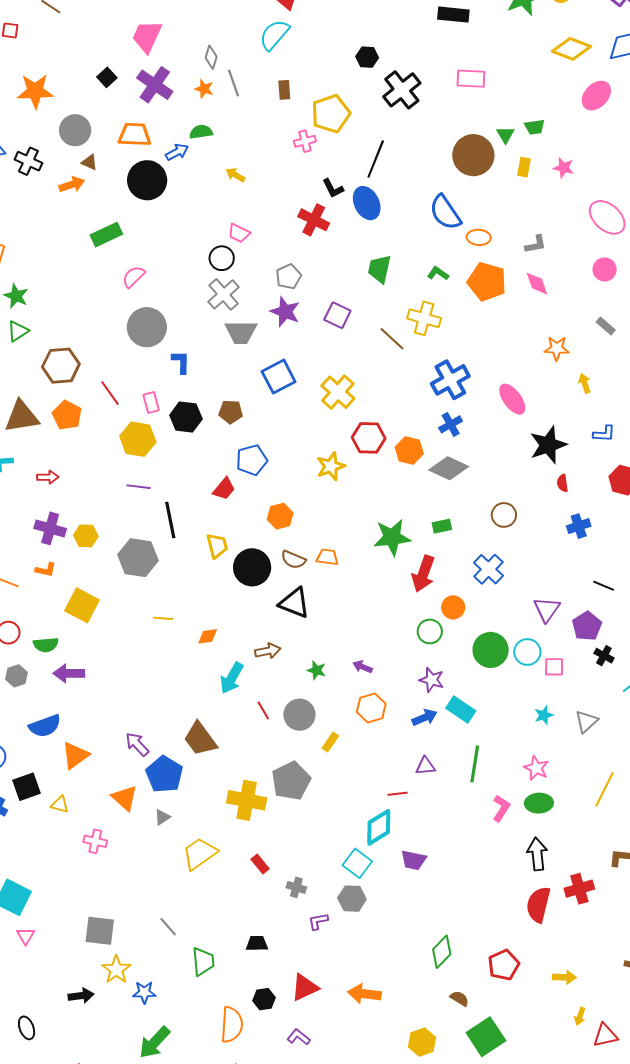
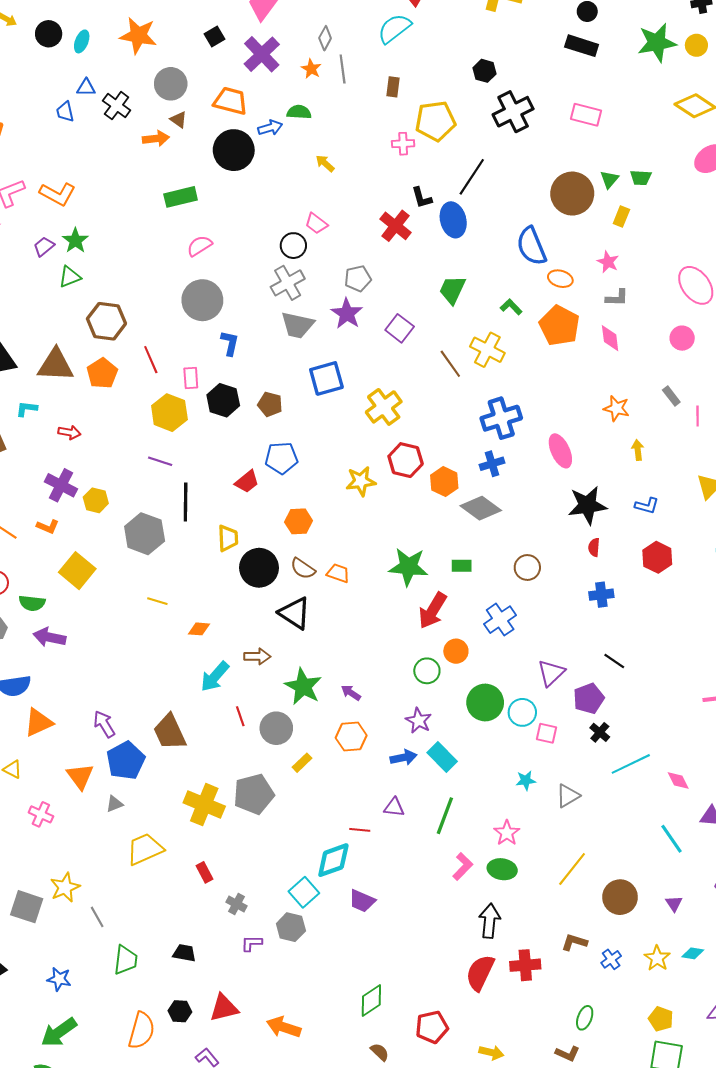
pink star: (564, 168) -> (608, 262), moved
green star: (317, 670) -> (303, 687), size x1.8
yellow star: (116, 970) -> (65, 887), moved

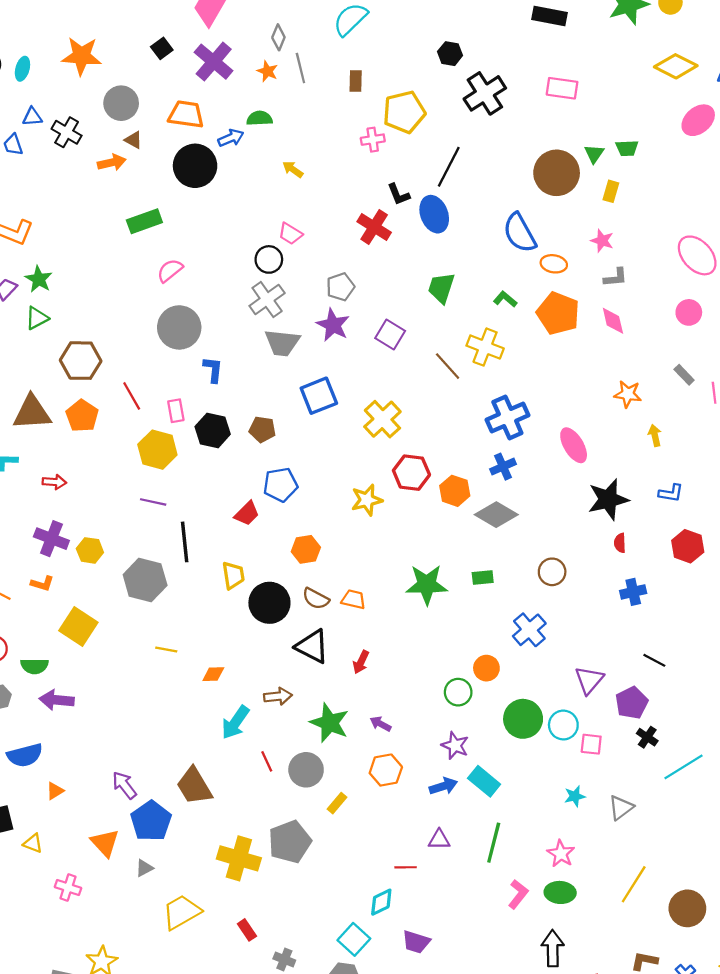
red arrow: (433, 611) -> (361, 662), moved, size x0.6
orange triangle: (39, 722) -> (55, 791), size x0.6
cyan diamond: (333, 860) -> (381, 902), size x0.7

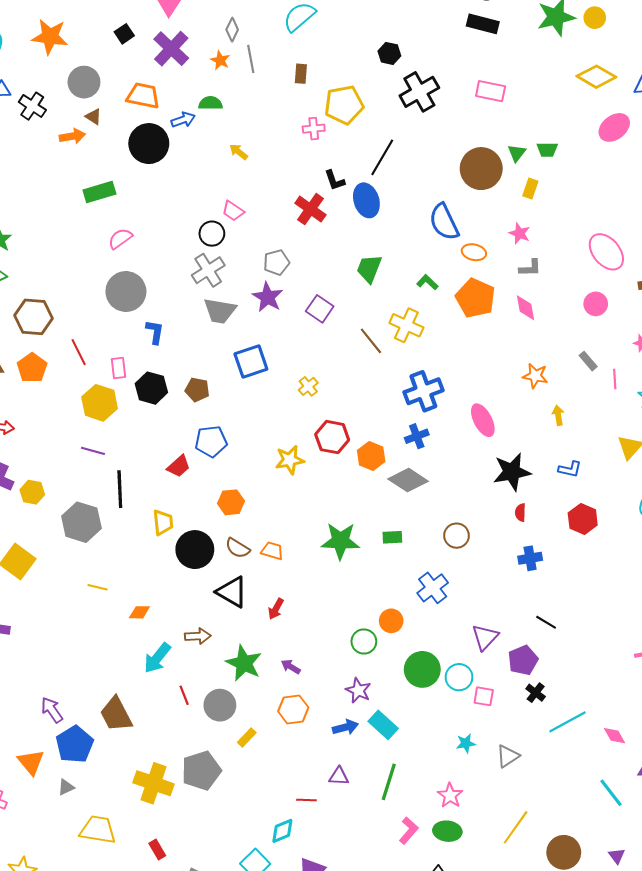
yellow cross: (382, 419) -> (308, 386), size x0.6
yellow trapezoid: (181, 912) -> (98, 830), turned 36

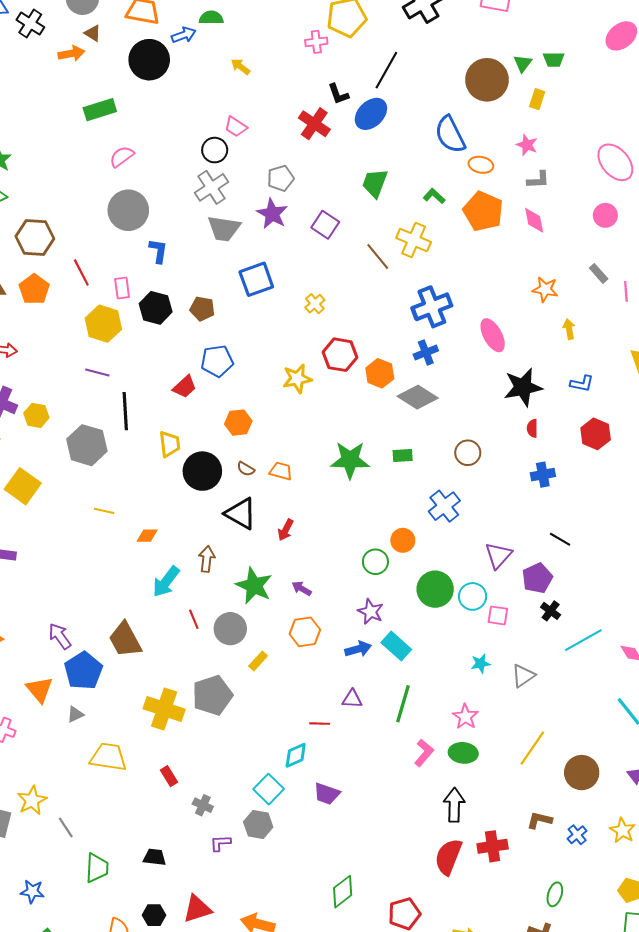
blue ellipse: (366, 200) -> (371, 114), turned 64
brown semicircle: (238, 548) -> (246, 469), size x0.7
brown arrow: (198, 636) -> (207, 559), turned -80

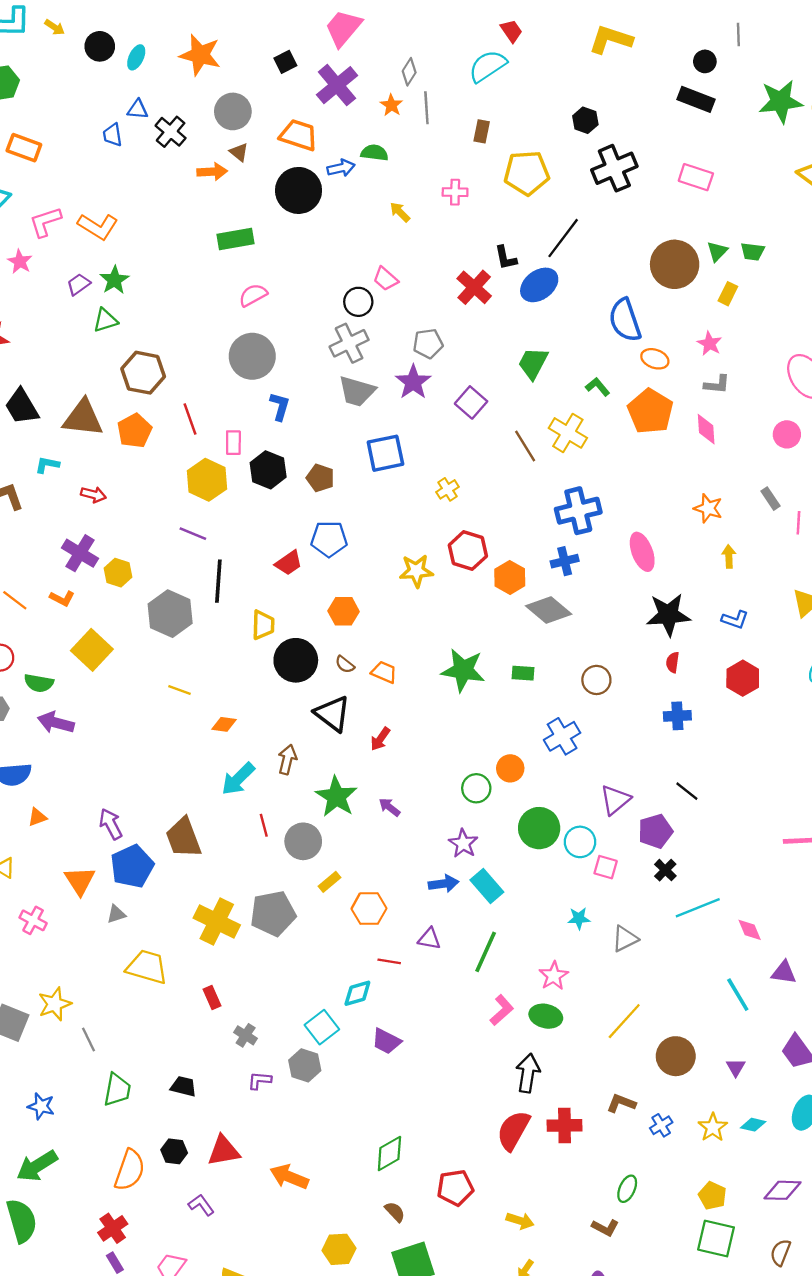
pink cross: (316, 42) -> (455, 192), moved
orange hexagon: (305, 632) -> (369, 909), moved

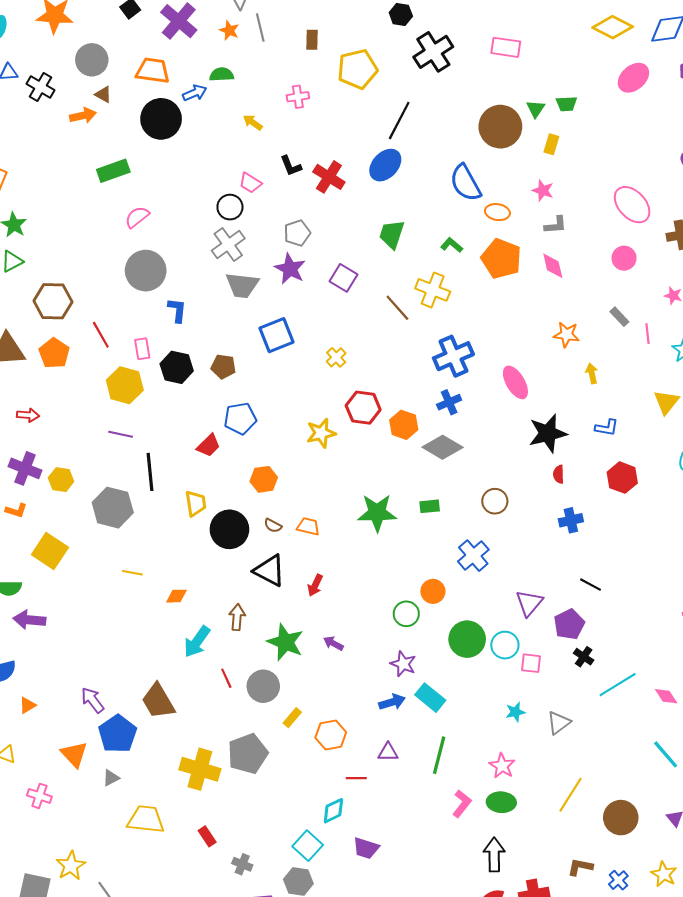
black L-shape: (506, 258) -> (291, 166), moved

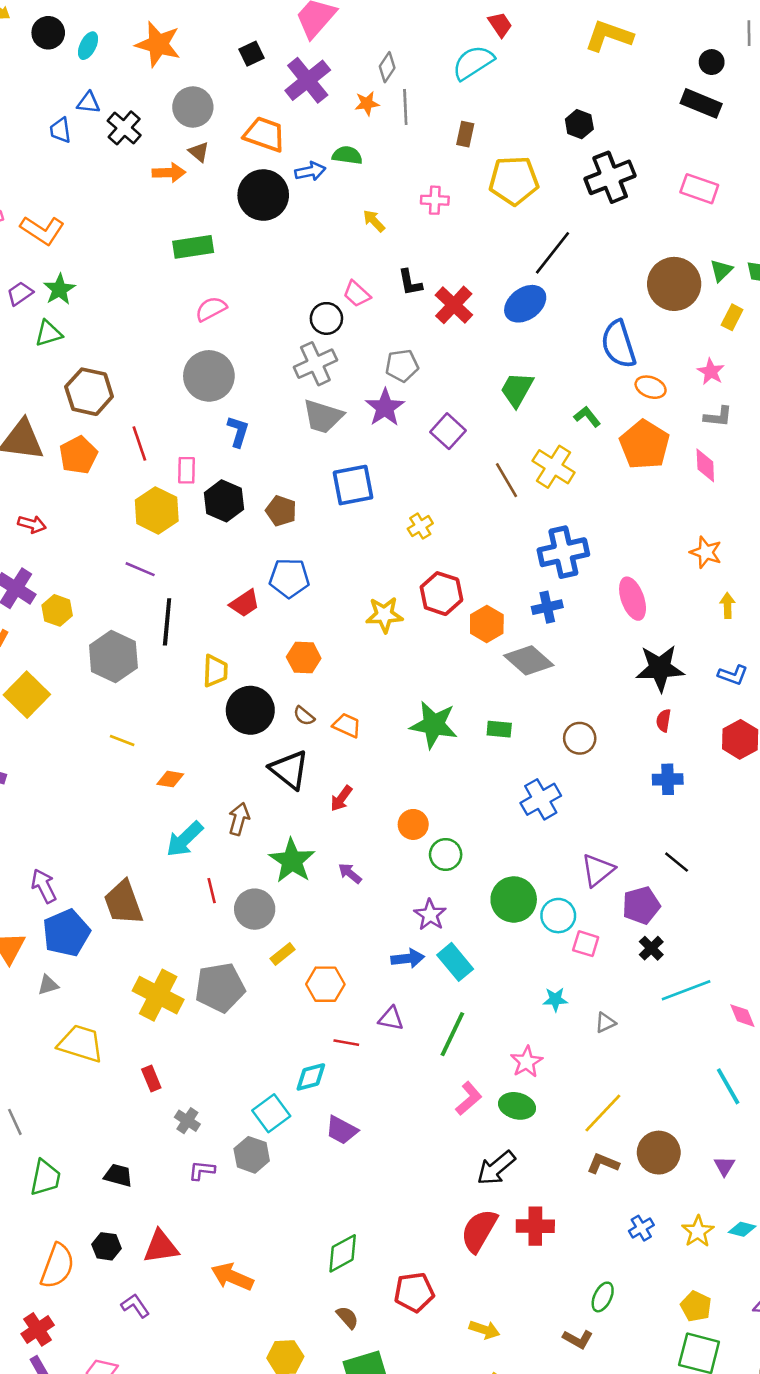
orange star: (229, 30) -> (367, 103), turned 30
orange circle: (433, 591) -> (413, 824), moved
gray triangle: (559, 723) -> (605, 1023), size x0.7
black arrow: (494, 855) -> (496, 1168), turned -140
brown L-shape: (580, 867) -> (603, 1164), moved

